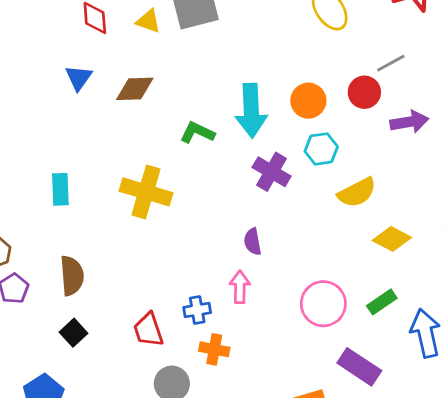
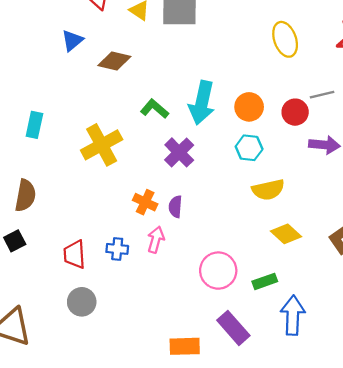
purple cross: (272, 172) -> (179, 152), moved
yellow cross: (146, 192) -> (102, 145), turned 30
orange cross: (214, 349) -> (145, 202), moved

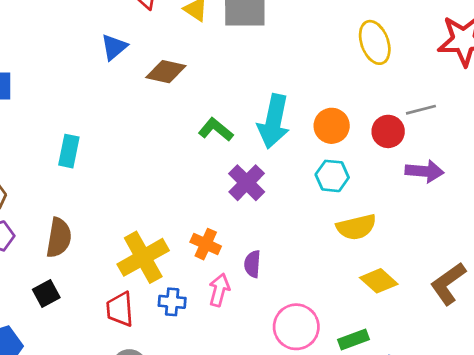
yellow cross: (102, 145) -> (143, 257), moved
purple semicircle: (175, 207) -> (252, 264), moved

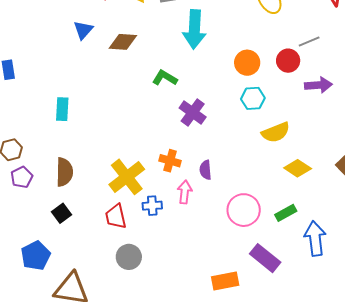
cyan arrow: (274, 121) -> (194, 29), moved

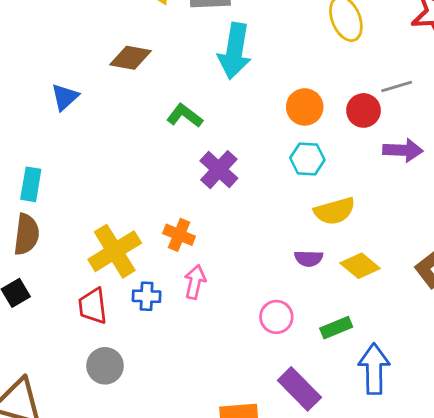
blue triangle: (83, 30) -> (65, 97), moved
cyan rectangle: (62, 109) -> (31, 184), moved
purple semicircle: (206, 170) -> (309, 258), moved, turned -90
pink circle: (244, 210) -> (276, 317), size x0.7

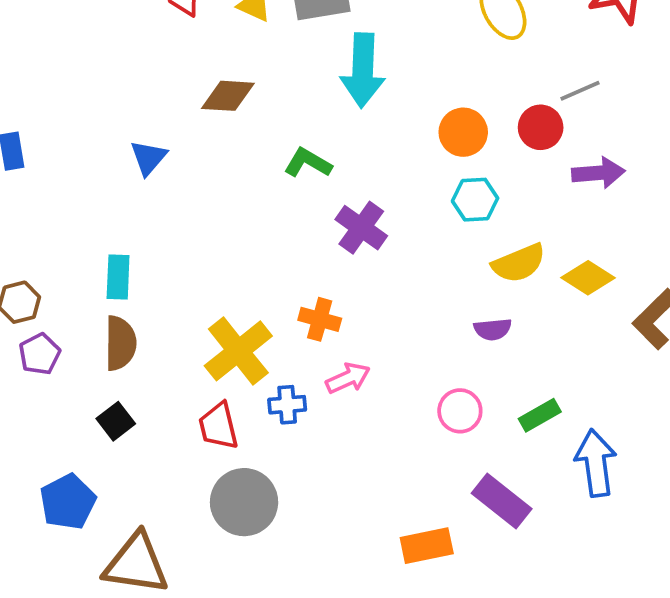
yellow diamond: (360, 266) -> (588, 278), moved
pink arrow: (195, 282) -> (348, 378), turned 60
gray circle: (105, 366) -> (244, 502), size x1.4

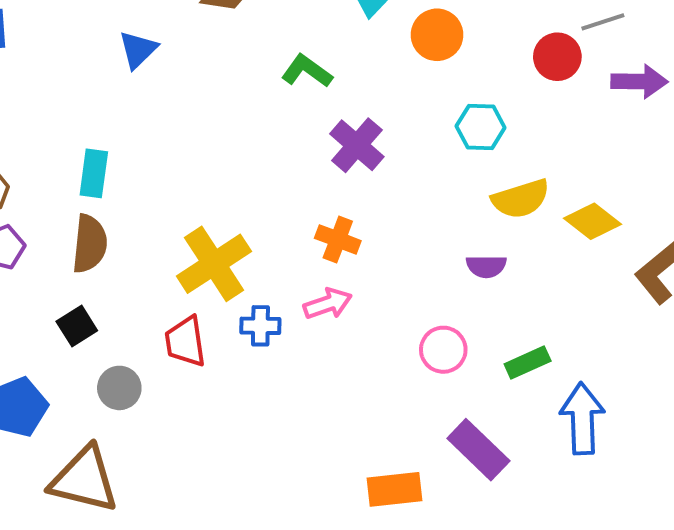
orange circle: (463, 132) -> (437, 35), moved
purple arrow: (598, 173) -> (639, 82), moved
orange cross: (320, 319) -> (338, 239), moved
gray circle: (244, 502) -> (119, 388), moved, size x0.6

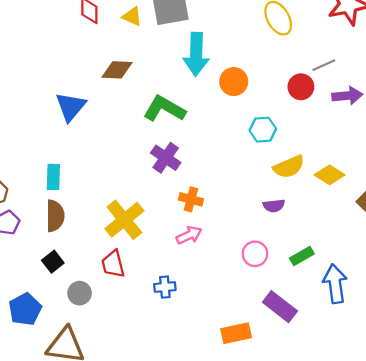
blue triangle: (138, 50) -> (71, 107), size x1.4
green L-shape: (307, 71) -> (164, 109), size x1.5
purple cross: (357, 145) -> (166, 158), moved
blue cross: (260, 326) -> (165, 287), moved

